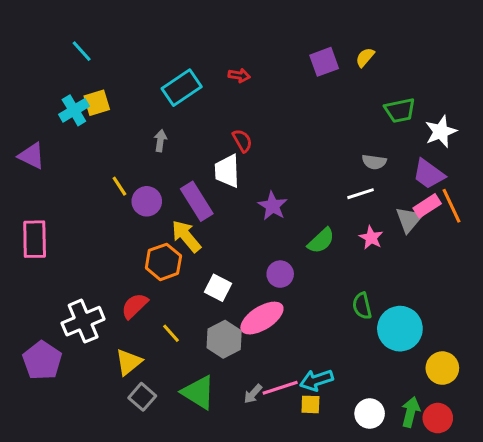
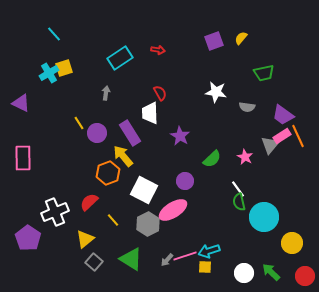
white star: (441, 132) -> (216, 92), moved, turned 30
white line: (360, 194) -> (238, 189), moved, turned 72
white square: (218, 288) -> (144, 190), size x1.5
green arrow: (411, 412) -> (271, 272), turned -60
red circle: (438, 418) -> (305, 276), moved

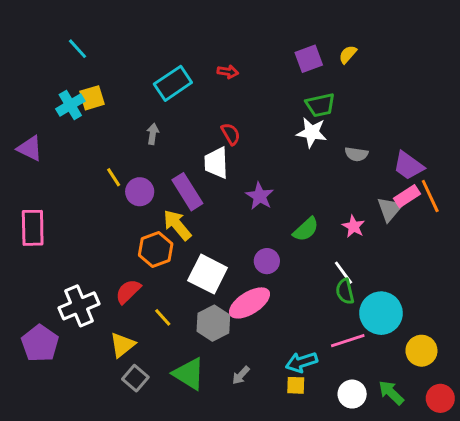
green trapezoid: (264, 73) -> (320, 105), moved
pink line: (185, 256) -> (348, 341), moved

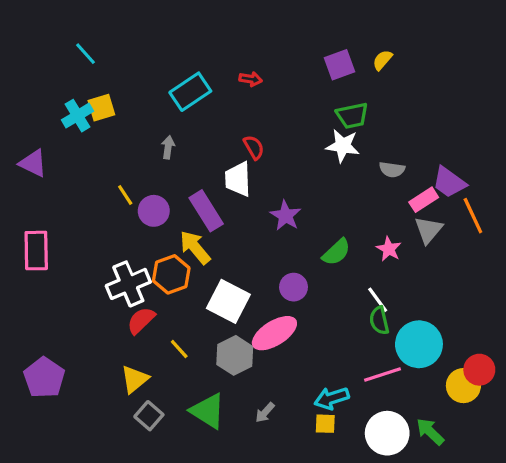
pink rectangle: (407, 196) -> (424, 200), moved
white cross: (79, 306) -> (128, 284), moved
white circle: (352, 394) -> (387, 433), size x1.4
red circle: (440, 398) -> (479, 370), moved

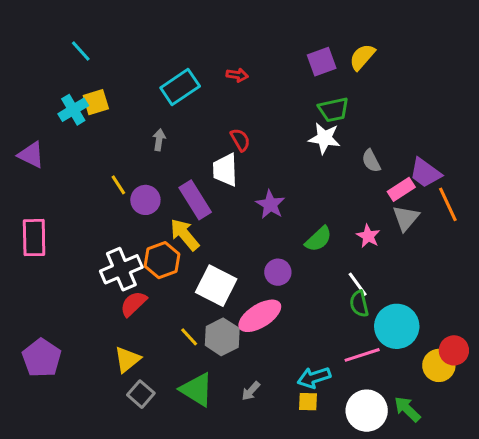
yellow semicircle: (382, 60) -> (362, 57), size x1.4
gray semicircle: (392, 170) -> (371, 161), turned 55
yellow line: (179, 349) -> (189, 337), moved

